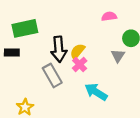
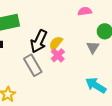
black arrow: (59, 49) -> (39, 41), turned 30
cyan arrow: (96, 92) -> (96, 85), moved

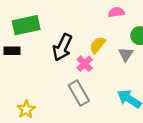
yellow semicircle: (56, 43) -> (98, 45), moved
gray rectangle: (33, 65) -> (79, 93), moved

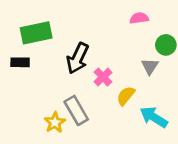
yellow semicircle: (98, 45) -> (126, 96), moved
gray rectangle: (79, 93) -> (76, 110), moved
yellow star: (26, 109) -> (55, 123), moved

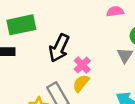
yellow semicircle: (126, 96) -> (81, 83), moved

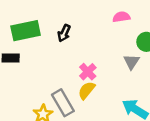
black arrow: (59, 48) -> (64, 33), moved, size x0.6

